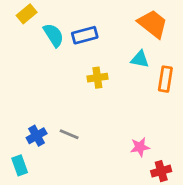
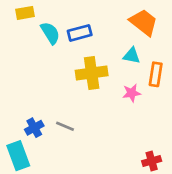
yellow rectangle: (27, 14) -> (25, 13), turned 30
yellow cross: (97, 78) -> (92, 73), size x1.6
pink star: (140, 147) -> (132, 93), moved
cyan rectangle: (20, 165) -> (18, 156), size x1.5

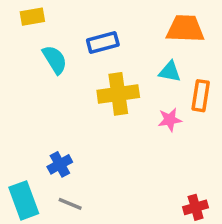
orange trapezoid: (144, 22) -> (185, 29), turned -36
cyan semicircle: (50, 33) -> (55, 60), moved
gray line: (65, 126) -> (70, 204), moved
blue cross: (34, 128) -> (60, 164), moved

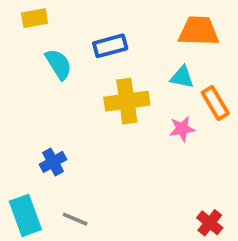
orange rectangle: (201, 96) -> (215, 103), turned -40
blue cross: (60, 164) -> (53, 162), moved
red cross: (196, 207) -> (210, 223), turned -35

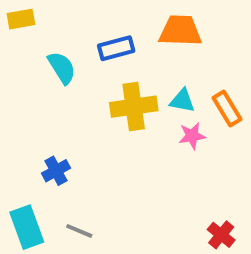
yellow rectangle: (35, 18) -> (21, 19), moved
orange trapezoid: (199, 31) -> (180, 31), moved
cyan triangle: (182, 77) -> (182, 101), moved

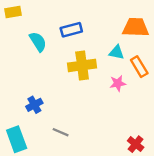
orange trapezoid: (180, 31) -> (136, 27), moved
cyan triangle: (182, 101) -> (117, 52), moved
gray line: (79, 231) -> (61, 132), moved

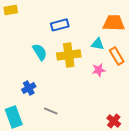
cyan semicircle: (38, 42) -> (40, 52), moved

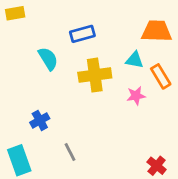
cyan semicircle: (40, 52) -> (48, 59), moved
gray line: (51, 111) -> (70, 152), turned 40

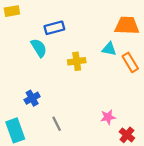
blue rectangle: (82, 34) -> (54, 28), moved
yellow cross: (95, 75) -> (77, 61), size x0.7
pink star: (136, 96) -> (108, 117), moved

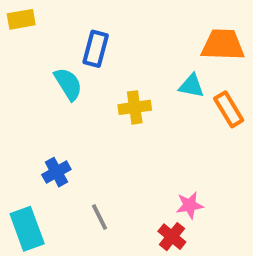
blue rectangle: (54, 28) -> (96, 49), turned -60
red cross: (127, 135) -> (172, 237), moved

